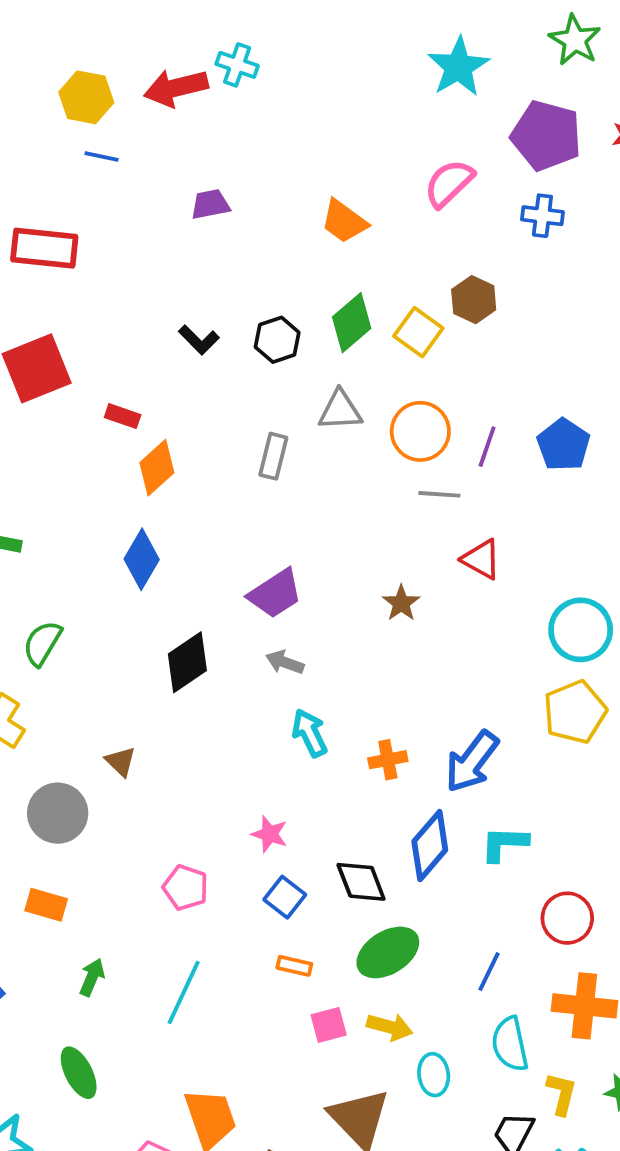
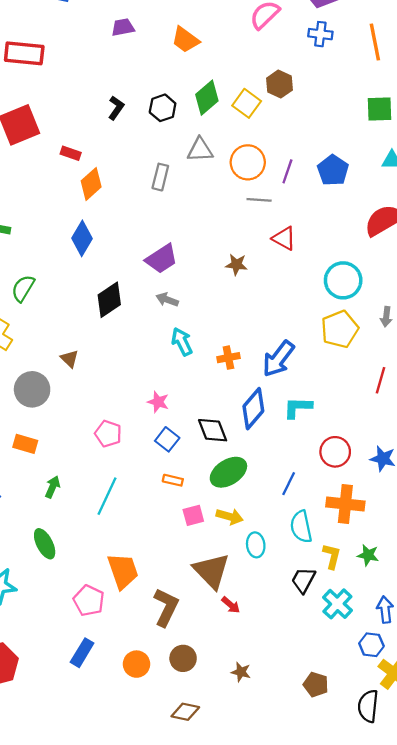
orange trapezoid: (344, 221) -> (185, 40), moved
black L-shape: (199, 340) -> (116, 108), turned -100
brown star: (401, 603) -> (236, 264), turned -30

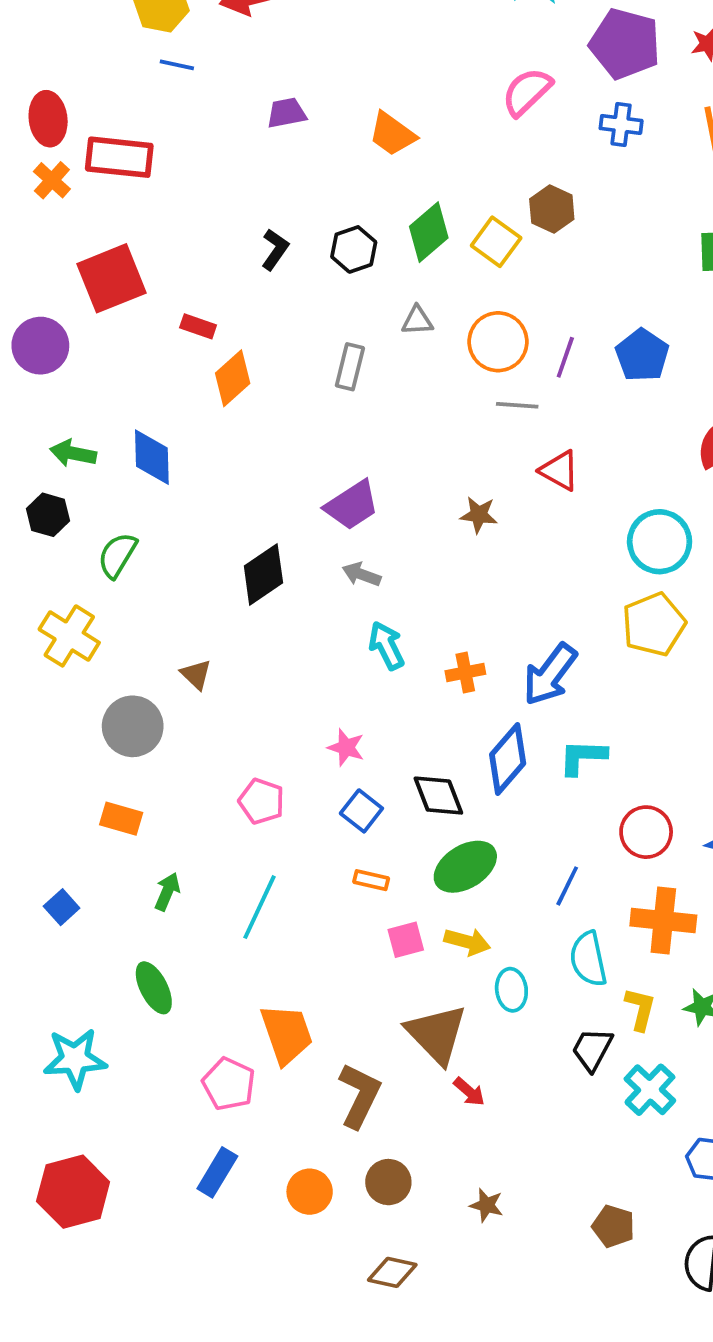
gray triangle: (200, 150) -> (417, 321), size x0.7
blue diamond: (82, 238) -> (152, 457), moved, turned -32

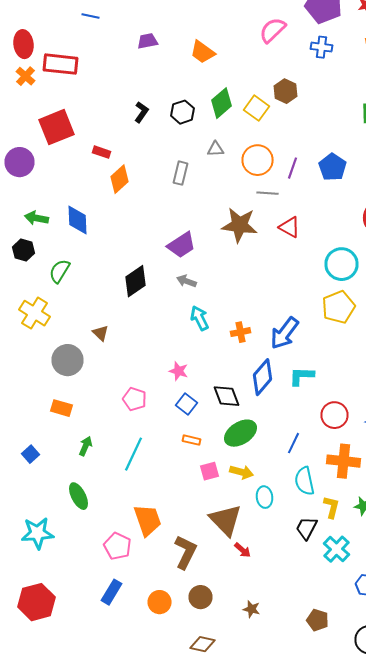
brown star: (479, 515) -> (240, 225), moved, size x1.8

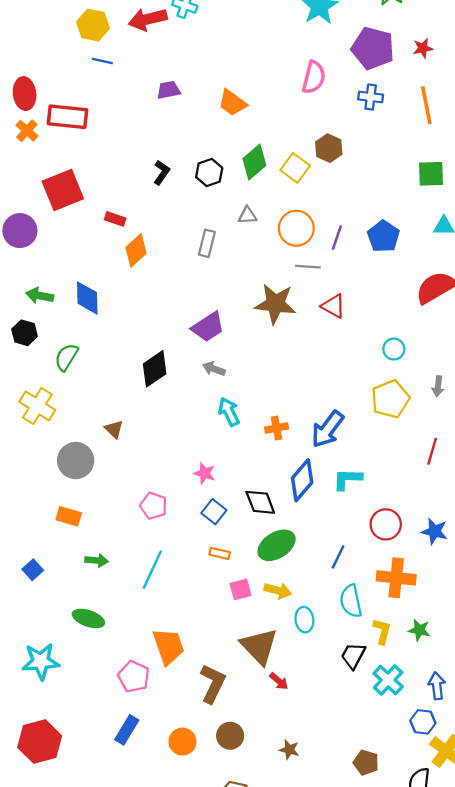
pink semicircle: (272, 30) -> (314, 77), turned 148
cyan circle: (342, 264) -> (394, 349), size x0.6
green arrow: (86, 446) -> (97, 560), turned 72
green ellipse: (78, 496) -> (88, 618), turned -44

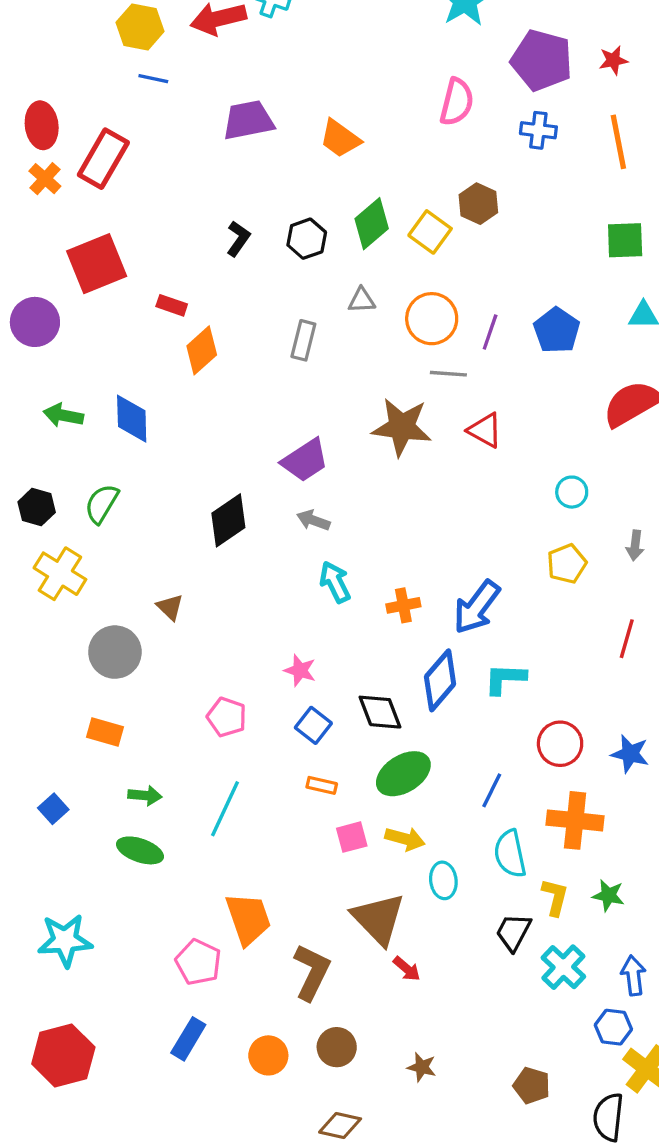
purple trapezoid: (169, 90) -> (248, 120), size x1.5
red rectangle: (68, 117) -> (103, 159), turned -66
black hexagon: (25, 333) -> (37, 507), moved
yellow pentagon: (390, 399) -> (567, 564), size x0.7
green ellipse: (88, 618) -> (140, 850), moved

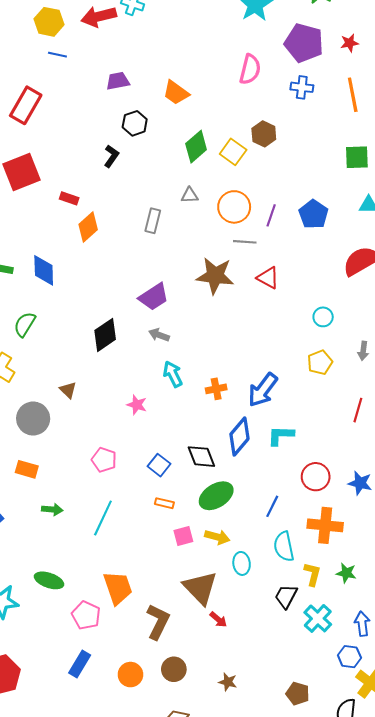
purple trapezoid: (248, 120) -> (118, 81), size x0.7
black hexagon: (307, 239) -> (135, 123), moved
pink star: (300, 670) -> (137, 405), moved
green ellipse: (140, 850) -> (49, 580), moved

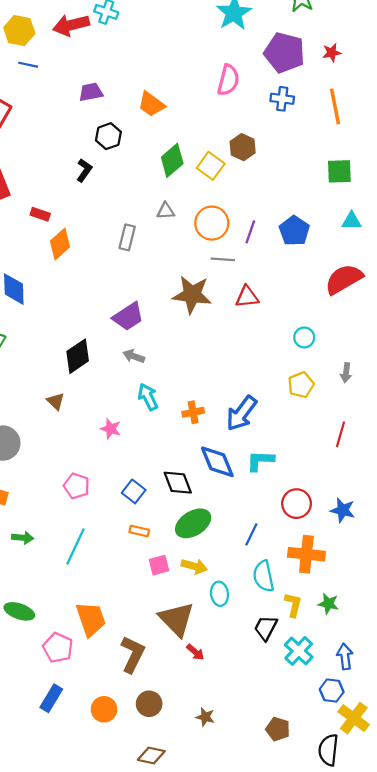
red triangle: (268, 278) -> (247, 297), turned -35
brown triangle: (68, 390) -> (56, 401), moved
blue diamond: (239, 436) -> (217, 462), turned -63

